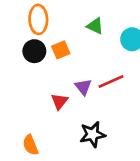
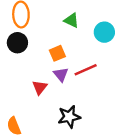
orange square: (61, 50) -> (57, 53), moved

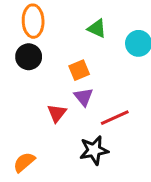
red line: (86, 70) -> (115, 118), moved
orange semicircle: (14, 126) -> (24, 162), turned 72

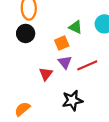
green triangle: (97, 29) -> (76, 27), moved
red line: (115, 118) -> (87, 65), moved

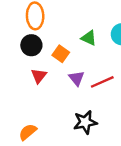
orange square: (62, 43) -> (61, 54), moved, turned -32
red triangle: (46, 74) -> (39, 76), moved

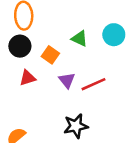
red triangle: (39, 76) -> (28, 78), turned 35

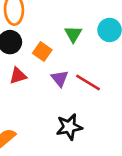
green triangle: (80, 38) -> (73, 34), turned 36
red line: (94, 84) -> (88, 82), turned 55

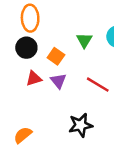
purple triangle: (60, 78) -> (58, 81), moved

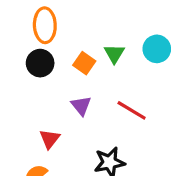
orange square: (56, 56) -> (84, 63), moved
red triangle: (34, 78) -> (50, 139), moved, turned -35

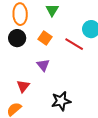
green triangle: (114, 54) -> (52, 10), moved
red line: (132, 110) -> (74, 44), moved

